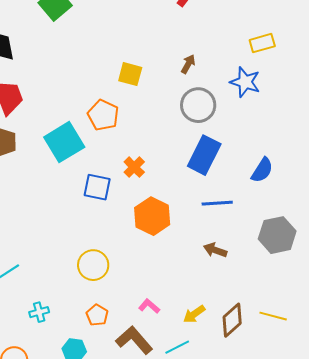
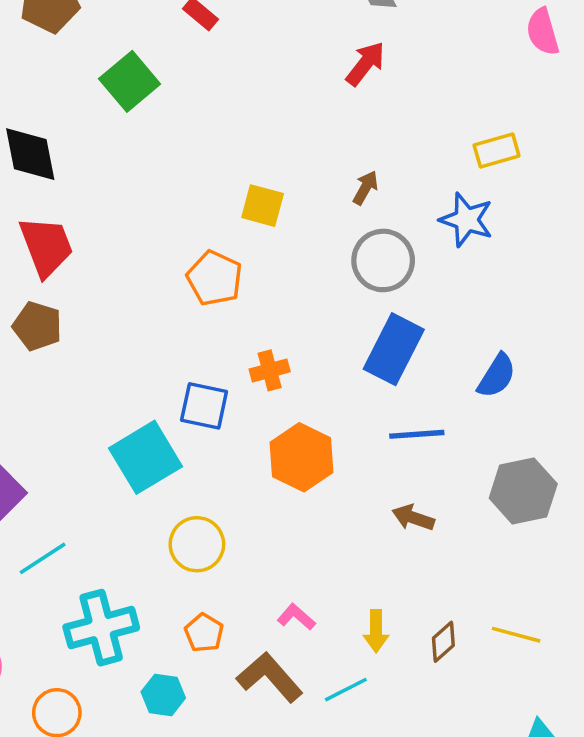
cyan square: (64, 142) -> (145, 457), moved
orange cross: (134, 167) -> (270, 370), turned 30
cyan cross: (39, 312) -> (101, 628), size x2.0
yellow arrow: (194, 314) -> (376, 631), turned -55
brown diamond: (232, 320) -> (443, 642), size x0.7

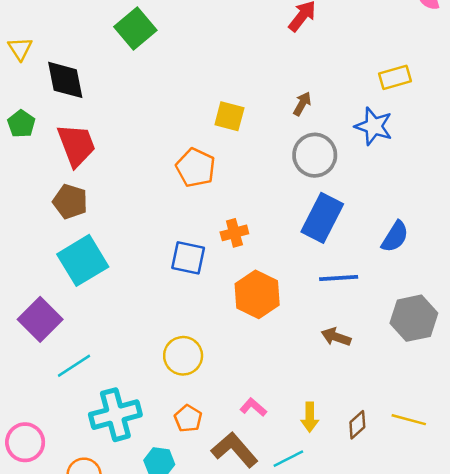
cyan square: (145, 457) -> (83, 260), moved

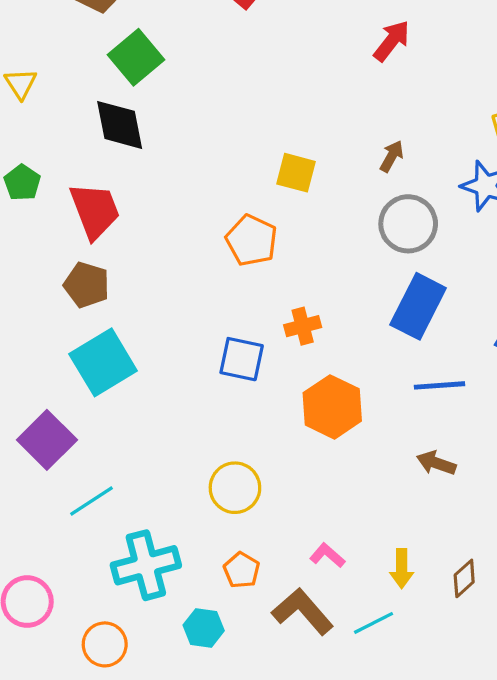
green square: (135, 28) -> (136, 57), moved
black diamond: (65, 80) -> (120, 125), moved

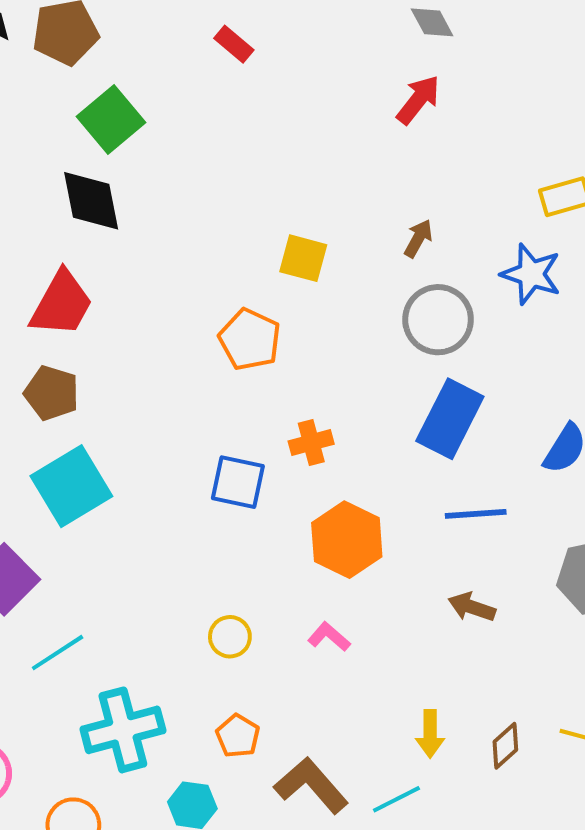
red trapezoid: (95, 211) -> (61, 304), turned 50
yellow circle: (235, 488) -> (230, 637), size x0.7
pink L-shape: (327, 555) -> (329, 637), moved

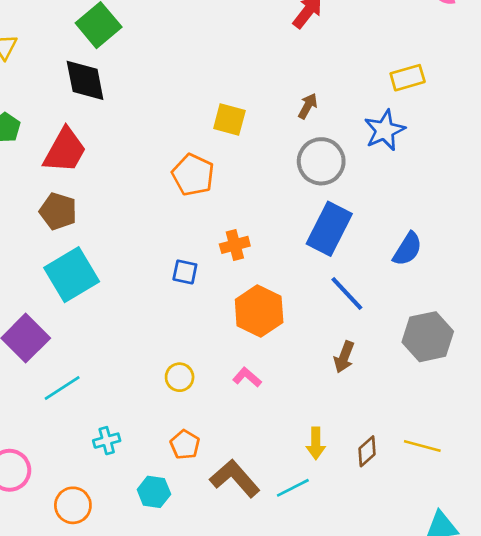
blue star: (531, 274) -> (385, 130), turned 30
blue square: (238, 482) -> (185, 272), size x0.7
blue line: (476, 514) -> (347, 294), turned 51
brown arrow: (472, 607) -> (344, 357), turned -88
cyan cross: (123, 730) -> (107, 441), size x0.5

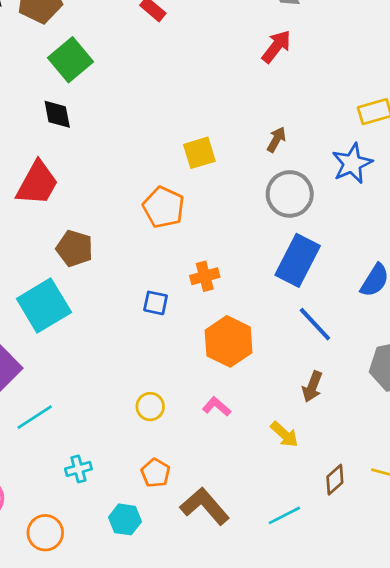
black diamond: (85, 80) -> (57, 114), size x0.7
yellow square: (229, 120) -> (199, 153), turned -32
brown pentagon: (58, 211) -> (74, 248), moved
yellow arrow: (316, 443) -> (284, 434), moved, turned -48
cyan line: (293, 488) -> (284, 515), moved

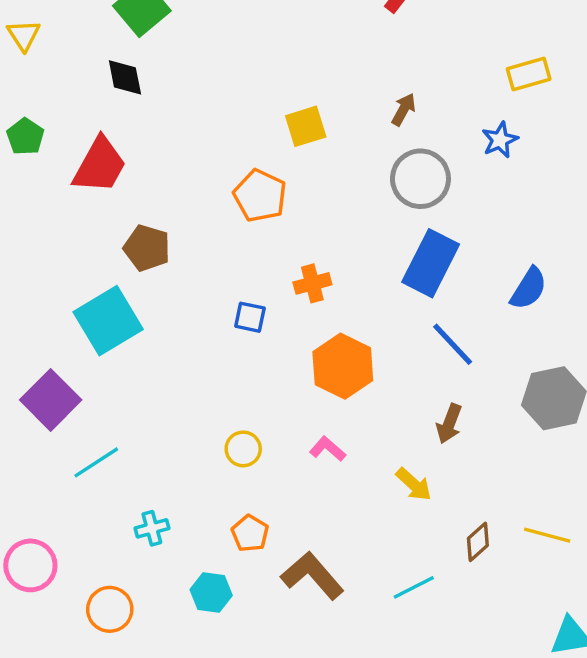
blue star: (352, 163) -> (500, 140), size x0.7

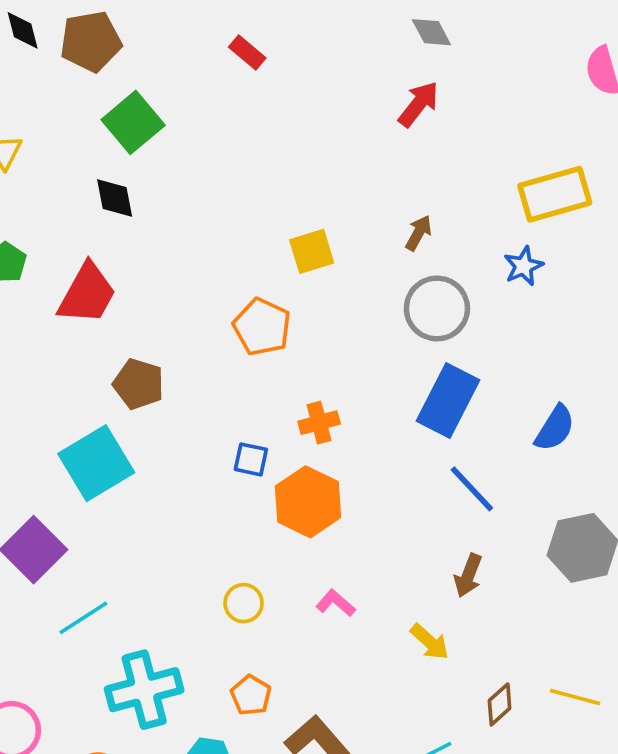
yellow rectangle: (529, 74) -> (555, 194), size x1.5
orange hexagon: (343, 366) -> (308, 502), moved
cyan cross: (152, 528) -> (144, 690), size x2.0

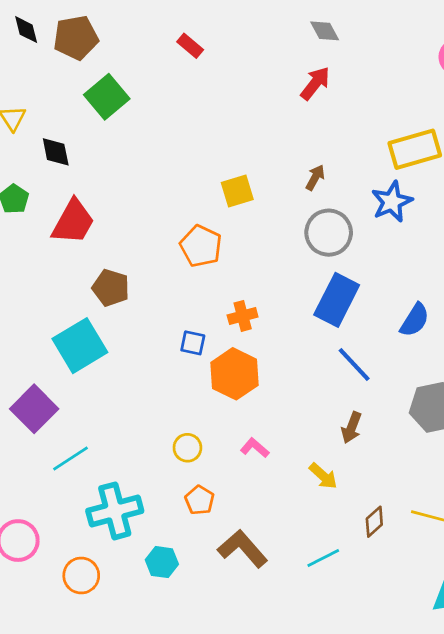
black diamond: (115, 198) -> (56, 152), moved
blue star: (523, 266) -> (392, 202), size x1.4
orange pentagon: (251, 695) -> (200, 500), moved

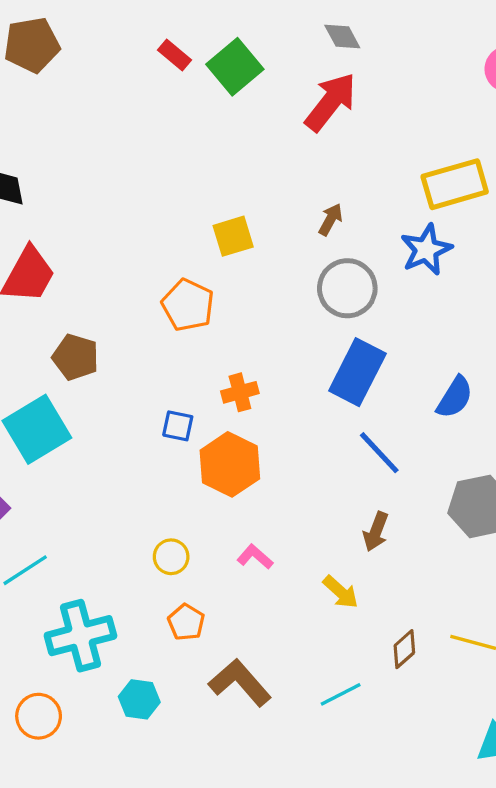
red arrow: (315, 83) -> (331, 102), size x1.4
green square: (107, 97) -> (235, 67), moved

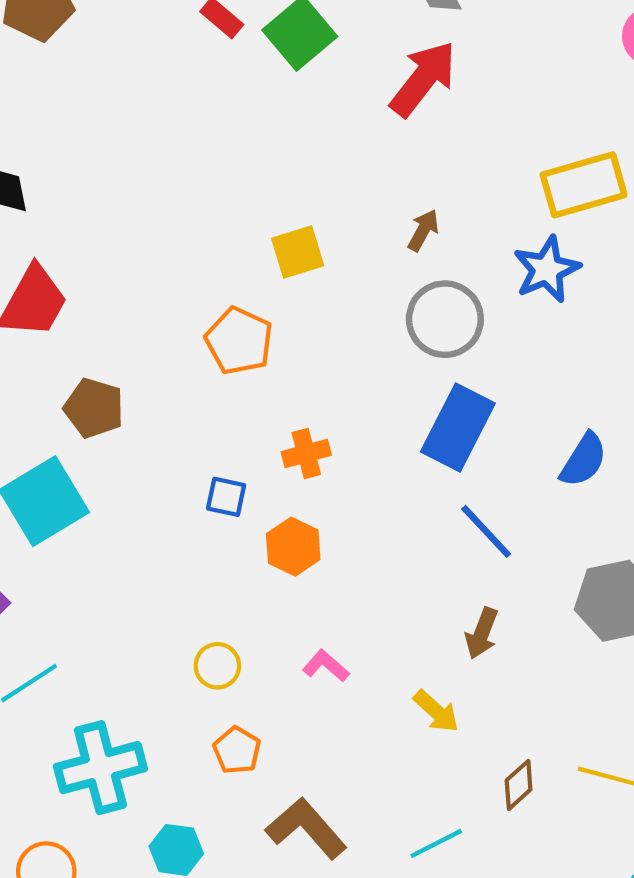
orange hexagon: (230, 464) -> (293, 547), size x0.7

